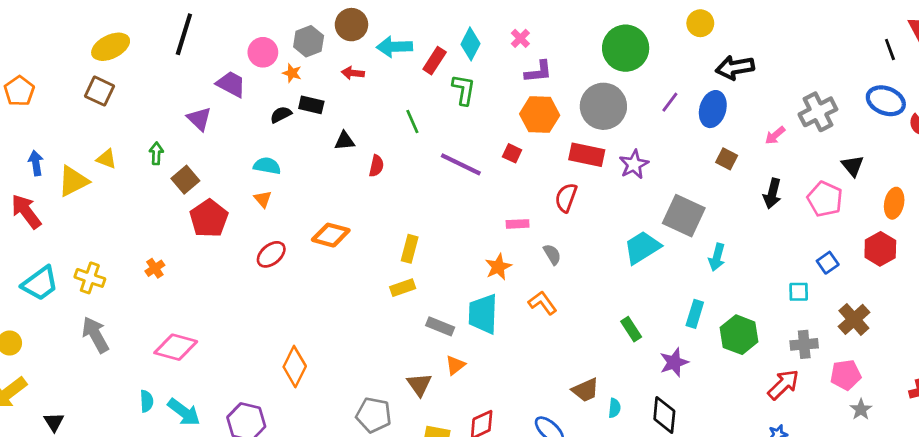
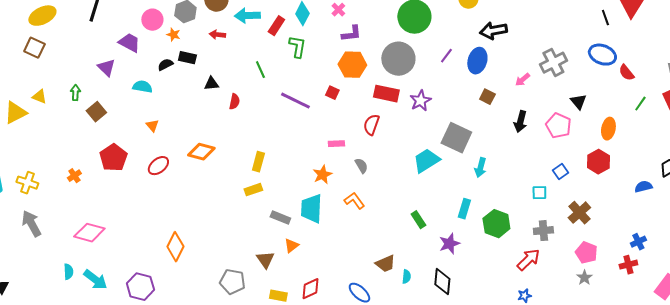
cyan semicircle: (267, 166) -> (142, 87), moved
red pentagon: (209, 218) -> (113, 158), moved
pink pentagon: (846, 375) -> (586, 253), moved, turned 30

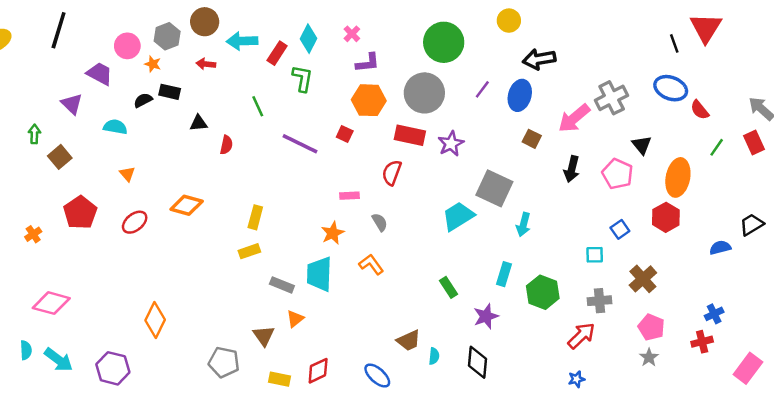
pink arrow: (522, 80) -> (574, 118), size x1.8
orange ellipse: (608, 129) -> (678, 177), size x1.4

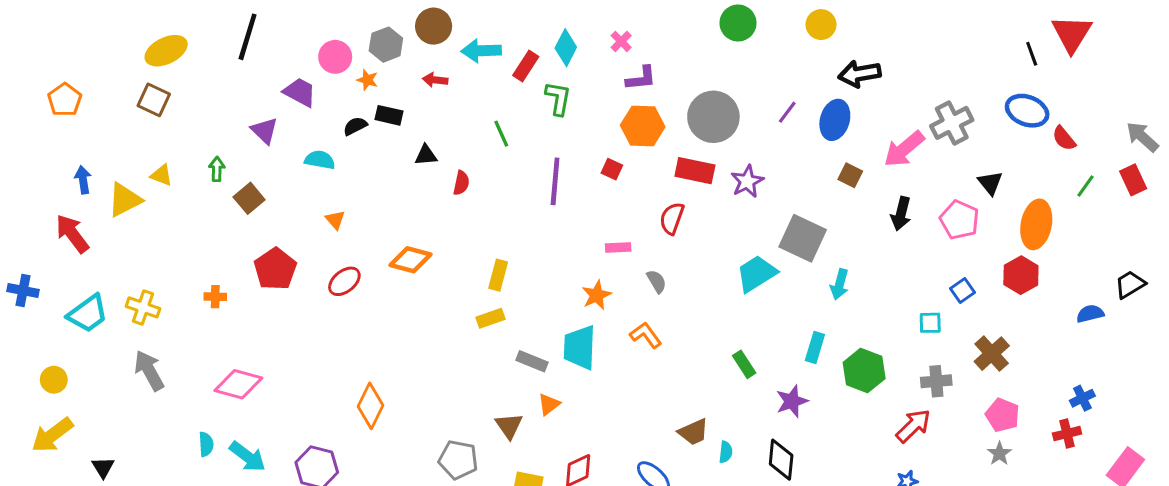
green circle: (444, 42) -> (738, 23), moved, size x0.7
purple line: (300, 144) -> (555, 181), turned 69
orange cross: (33, 234) -> (215, 297), turned 35

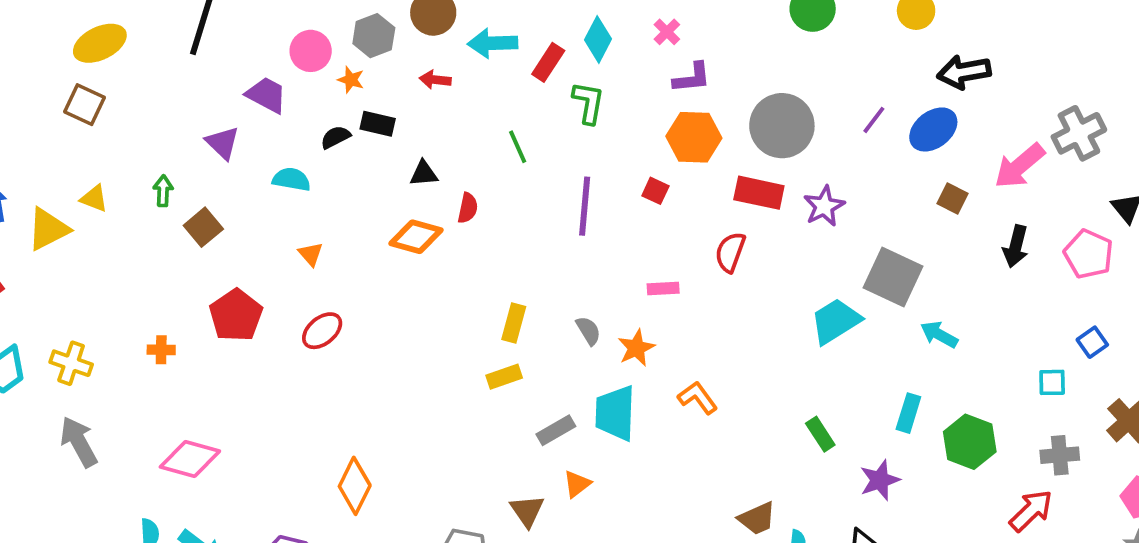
blue ellipse: (835, 120) -> (933, 129), turned 36
orange diamond: (411, 260) -> (416, 237), moved
gray semicircle: (657, 281) -> (588, 331), moved
cyan arrow: (839, 284) -> (939, 334), turned 104
gray rectangle: (532, 361) -> (556, 430), turned -52

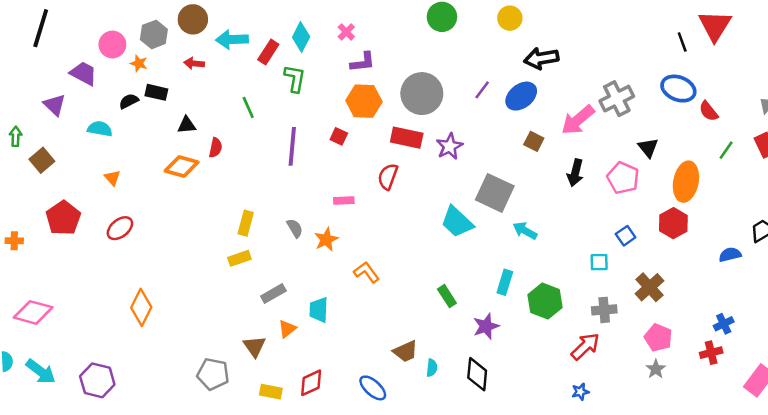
cyan trapezoid: (836, 321) -> (457, 222), turned -105
cyan trapezoid: (615, 413) -> (319, 310), moved, size x0.7
orange diamond: (355, 486) -> (141, 307), moved

